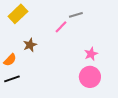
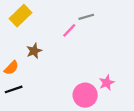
pink star: (91, 54) -> (107, 83), moved
pink circle: (90, 77) -> (85, 95), moved

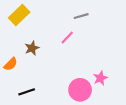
pink line: (69, 30) -> (67, 37), moved
black line: (14, 89) -> (27, 92), moved

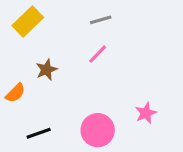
gray line: (81, 16) -> (101, 20), moved
pink circle: (80, 90) -> (98, 130), moved

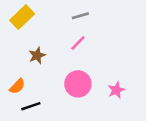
orange semicircle: (15, 93) -> (17, 86), moved
pink circle: (98, 130) -> (78, 84), moved

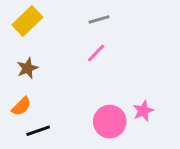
brown star: (37, 55) -> (27, 68), moved
pink circle: (78, 84) -> (110, 122), moved

